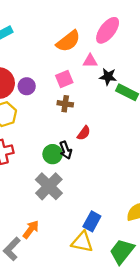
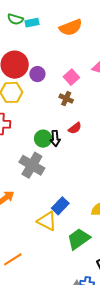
orange semicircle: (68, 41) -> (71, 27), moved
pink square: (64, 79) -> (71, 77), turned -35
gray cross: (49, 186) -> (32, 165), turned -30

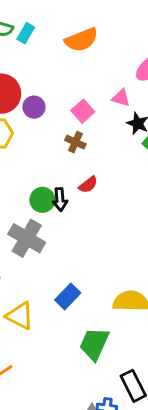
cyan rectangle: (32, 23) -> (26, 33), turned -48
yellow triangle: (47, 221) -> (20, 316), moved
green trapezoid: (79, 239) -> (94, 344), turned -30

